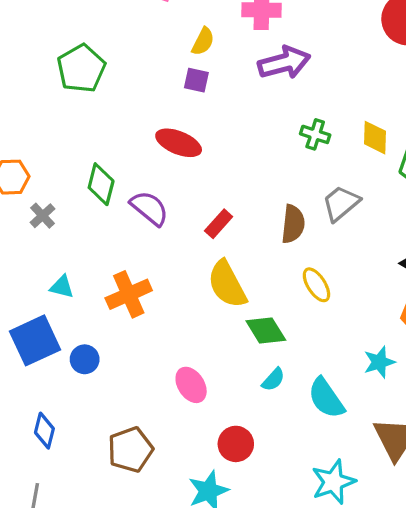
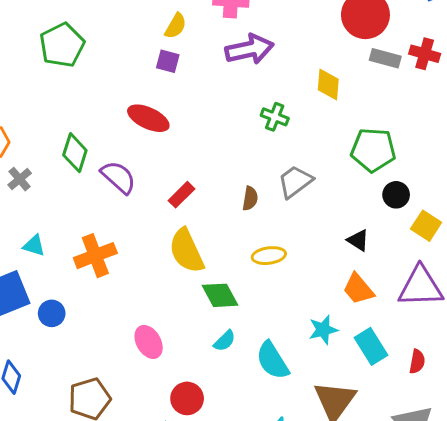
yellow diamond: (375, 138) -> (328, 85), moved
brown semicircle: (293, 224) -> (250, 198), size x0.7
yellow ellipse: (316, 285) -> (269, 256), turned -68

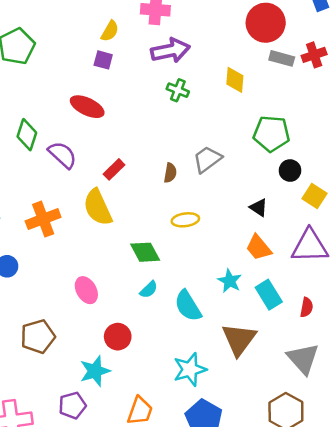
red cross: (425, 54) -> (314, 55), turned -35
green cross: (275, 117) -> (178, 90), moved
yellow semicircle: (186, 251) -> (98, 207), moved
cyan star: (323, 330) -> (230, 281), turned -30

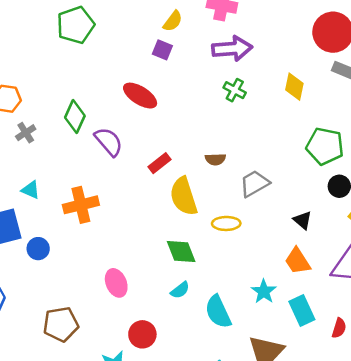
gray trapezoid: (207, 159) -> (254, 184), moved
brown semicircle: (170, 173) -> (215, 159), moved, turned 72
yellow semicircle: (98, 207) -> (184, 196), moved

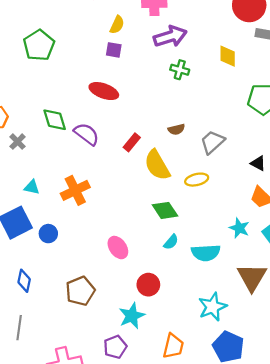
green diamond: (75, 117) -> (55, 120), turned -30
cyan semicircle: (218, 312) -> (206, 253), turned -56

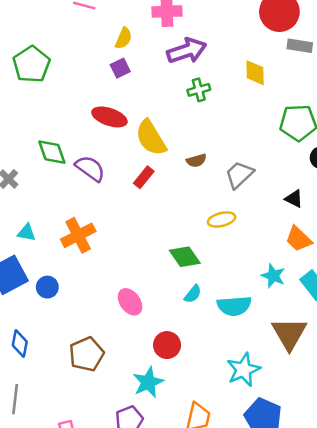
purple square: (114, 50) -> (120, 68), turned -35
green cross: (180, 70) -> (199, 90), turned -30
yellow semicircle: (157, 165) -> (151, 138), moved

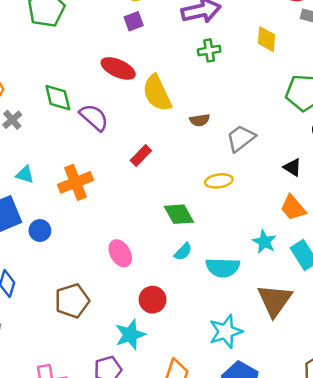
red rectangle: (144, 177) -> (141, 155), moved

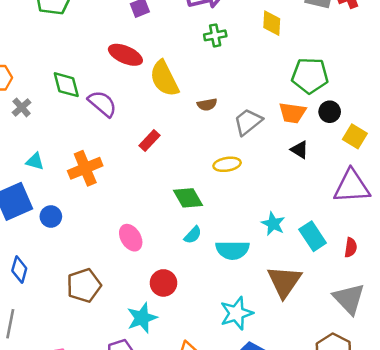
orange trapezoid: (293, 208) -> (292, 113), moved, turned -40

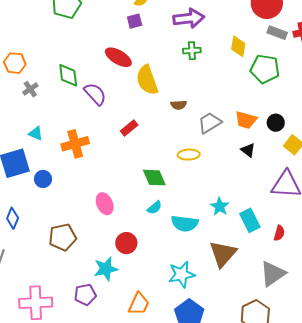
green pentagon: (310, 76) -> (265, 69), moved
gray triangle: (349, 299) -> (273, 274), turned 32

